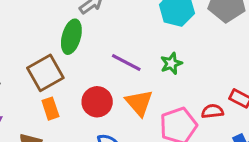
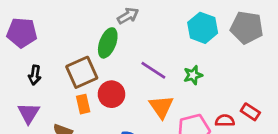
red circle: (97, 102) -> (111, 94), moved

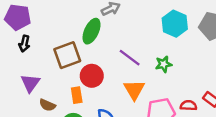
black arrow: (35, 75) -> (24, 44), moved
orange rectangle: (83, 104) -> (77, 95), moved
purple triangle: (29, 113) -> (30, 83), moved

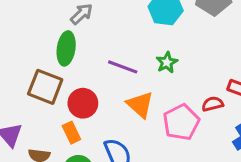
brown square: (67, 55) -> (45, 87), turned -32

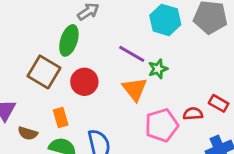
purple line: (123, 67) -> (132, 54), moved
red circle: (83, 103) -> (84, 82), moved
orange triangle: (140, 105) -> (135, 89), moved

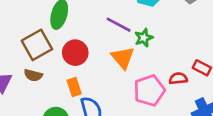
brown square: (44, 72) -> (37, 45), turned 32
orange rectangle: (61, 118) -> (74, 87), moved
brown semicircle: (28, 133) -> (33, 75), moved

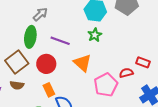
purple line: (119, 25) -> (60, 41), moved
green star: (144, 38) -> (95, 35), moved

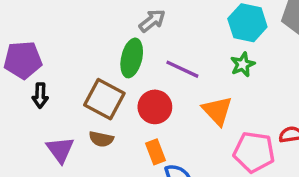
brown square: (17, 62) -> (104, 99), turned -30
pink pentagon: (106, 85) -> (254, 152), turned 30

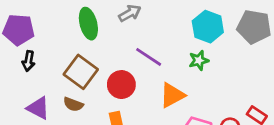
green ellipse: (132, 58) -> (88, 24), moved, turned -36
orange triangle: (217, 111) -> (172, 95), turned 36
purple triangle: (60, 150) -> (38, 108), turned -35

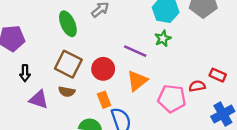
purple line: (149, 57) -> (135, 51), moved
black arrow: (28, 61) -> (25, 73), moved
orange triangle: (172, 95) -> (137, 81), moved

